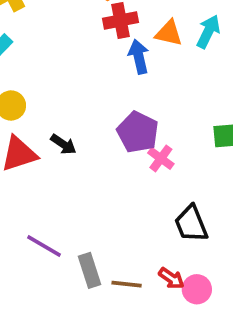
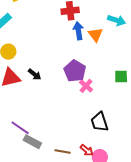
cyan arrow: (208, 32) -> (116, 20), turned 78
orange triangle: (169, 33) -> (96, 35), moved, turned 35
gray rectangle: (90, 270) -> (32, 142), moved, turned -48

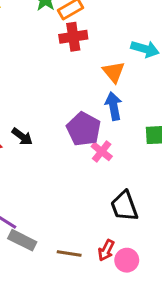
blue arrow: (78, 31) -> (114, 106), moved
red arrow: (87, 150) -> (106, 250), turned 80

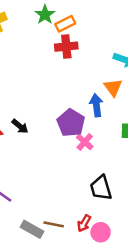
orange triangle: (114, 72) -> (113, 88), moved
gray rectangle: (22, 240) -> (32, 229), moved

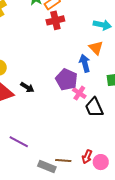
black trapezoid: (101, 188) -> (94, 107), moved

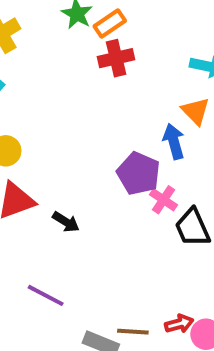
black arrow: (27, 87) -> (66, 222), moved
red arrow: (87, 157) -> (179, 324), turned -128

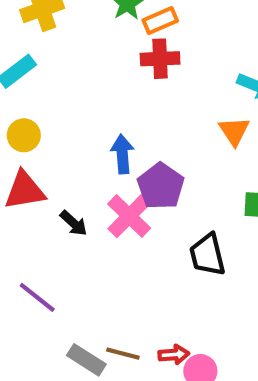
blue arrow: (174, 141) -> (122, 154), moved
pink cross: (163, 200) -> (129, 216), moved, size x1.5

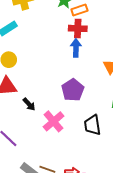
blue arrow: (122, 154) -> (76, 48), moved
pink cross: (129, 216) -> (53, 121), moved

